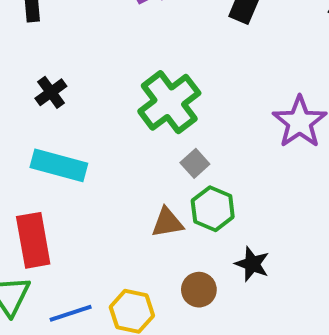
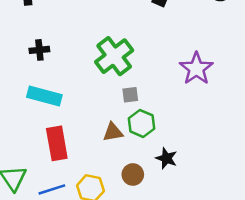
black cross: (51, 92) -> (39, 50), turned 30
gray square: (195, 163) -> (130, 95), turned 35
red rectangle: (33, 240) -> (57, 143), moved

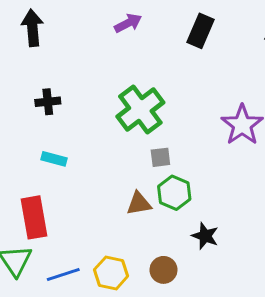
cyan rectangle: (44, 96) -> (54, 159), size x0.6
red rectangle: (57, 143) -> (34, 217), moved
brown circle: (133, 174) -> (163, 270), moved

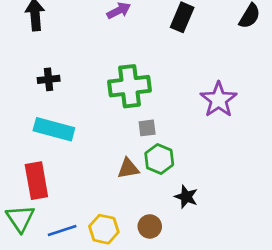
green cross: (140, 109) -> (130, 86), turned 30
cyan rectangle: (54, 159) -> (54, 129), size x1.8

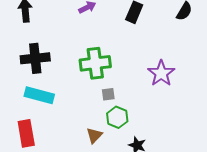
black cross: (49, 79) -> (35, 58), size x1.8
brown triangle: (128, 168) -> (94, 135), moved, turned -36

